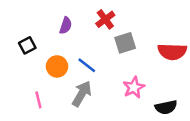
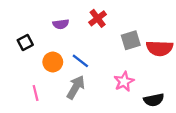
purple semicircle: (66, 26) -> (61, 24), turned 63
gray square: (125, 43) -> (131, 40), moved

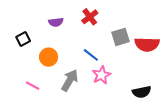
blue line: (80, 61) -> (91, 55), moved
pink star: (124, 82) -> (101, 75), moved
pink line: (36, 93) -> (33, 86), turned -48

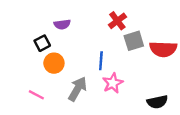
red cross: (90, 17) -> (117, 21), moved
black square: (23, 39) -> (42, 43), moved
blue line: (91, 55) -> (101, 61), turned 56

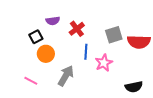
red cross: (117, 21) -> (77, 29), moved
pink star: (113, 83) -> (104, 63), moved

